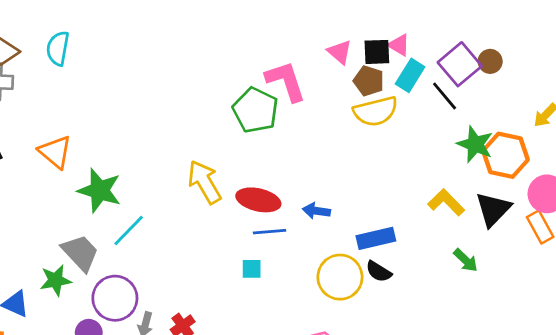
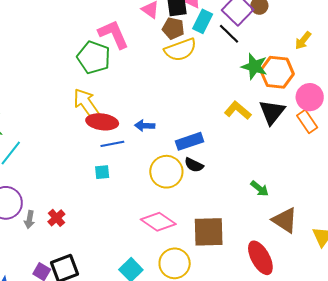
yellow arrow: (204, 182) -> (86, 103), moved
green arrow: (466, 260) -> (260, 189), moved

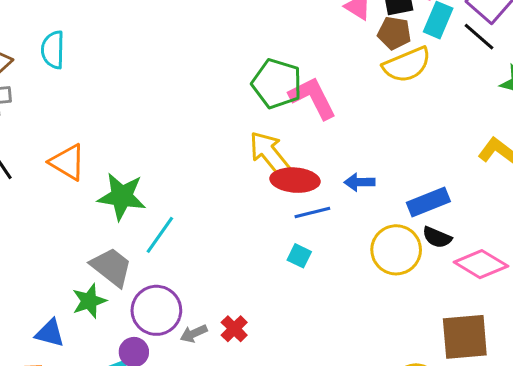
pink L-shape: (113, 34) -> (313, 98), moved
cyan square: (102, 172) -> (299, 256), turned 35
gray arrow: (29, 220) -> (194, 334), turned 60
pink diamond: (158, 222) -> (481, 264), moved

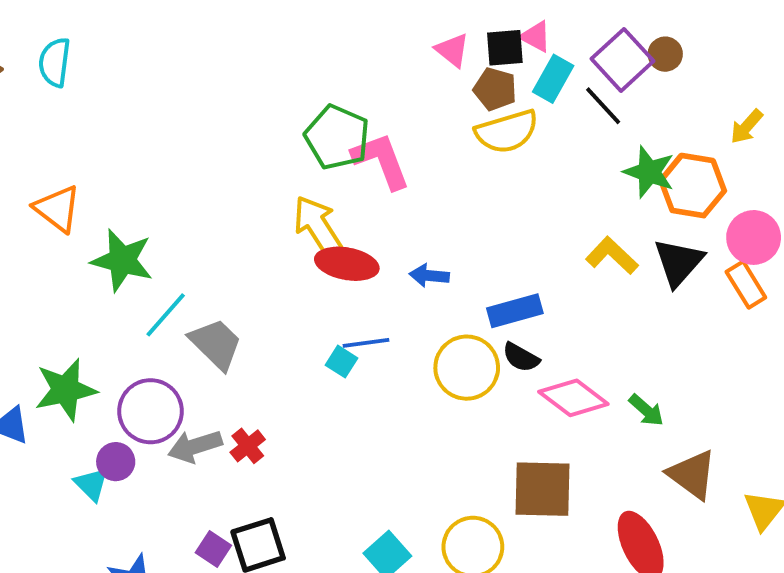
blue line: (312, 213) -> (366, 343), moved
gray trapezoid: (111, 267) -> (216, 344), moved
green star: (89, 301) -> (66, 390), size x1.4
gray arrow: (194, 334) -> (195, 446), size x1.5

